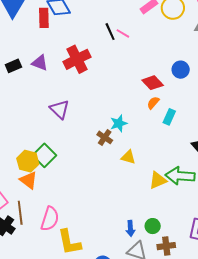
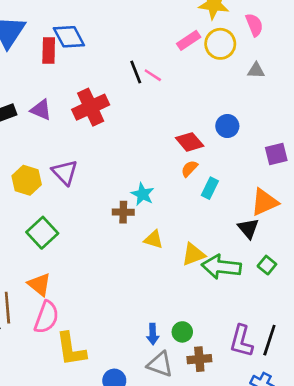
cyan star: (119, 123) -> (143, 194), turned -30
brown cross: (105, 137) -> (123, 212), turned -35
yellow hexagon: (28, 161) -> (27, 180), moved
orange triangle: (28, 180) -> (39, 284), moved
yellow triangle: (158, 180) -> (193, 254), moved

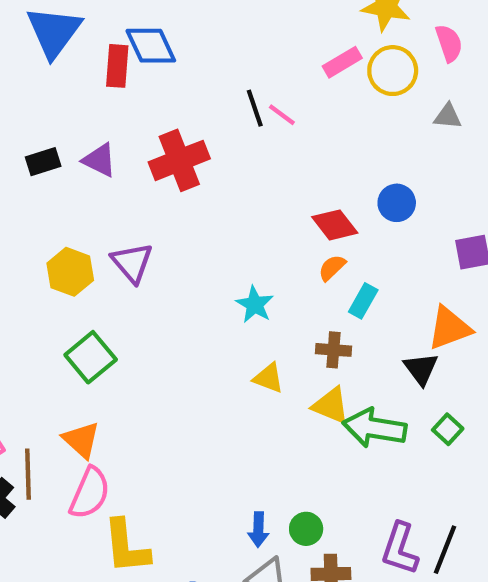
brown cross: (123, 212) -> (333, 350), moved
yellow triangle: (193, 254) -> (331, 406), turned 40

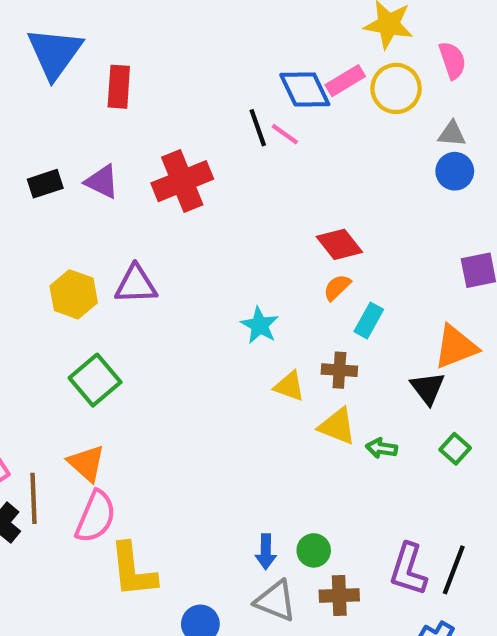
blue diamond: (151, 46) -> (305, 89), moved
blue circle: (397, 203) -> (455, 171), moved
purple triangle: (132, 263) -> (136, 284), turned -51
yellow triangle: (268, 378) -> (289, 386), moved
green arrow: (375, 428) -> (382, 448), size x0.5

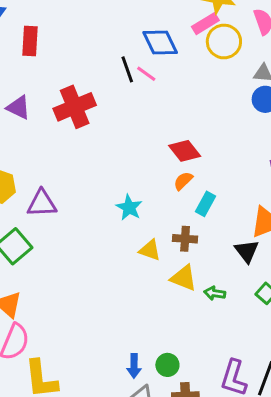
pink rectangle: (345, 81) -> (205, 24), moved
purple triangle: (136, 284) -> (42, 203), moved

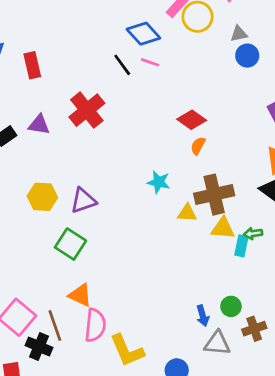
pink line: (146, 74) -> (150, 62), moved
cyan rectangle: (205, 204) -> (241, 246), moved
brown cross: (185, 239) -> (214, 195), size x1.8

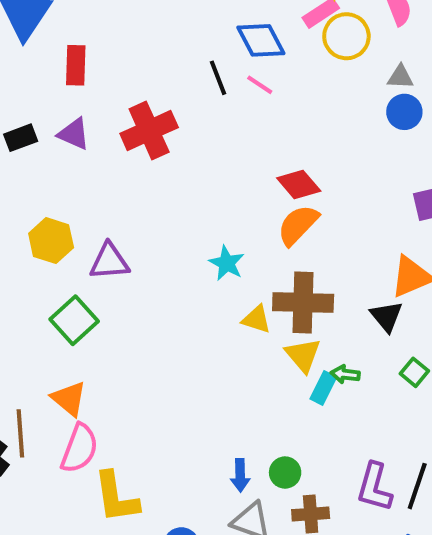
red rectangle: (32, 65) -> (76, 65), moved
orange semicircle: (198, 146) -> (298, 225), size x1.6
yellow triangle: (223, 228) -> (303, 355), turned 30

